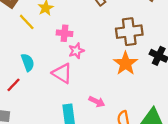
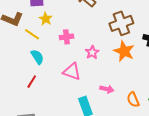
pink star: (76, 51) -> (92, 52), moved
cyan semicircle: (28, 62) -> (37, 57), moved
red line: (14, 85) -> (32, 82), moved

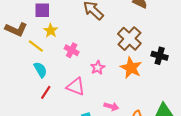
brown cross: (121, 23) -> (129, 39), turned -30
pink cross: (66, 37) -> (72, 50), turned 32
red line: (32, 82) -> (46, 92), moved

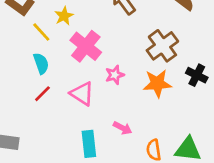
pink cross: (72, 50) -> (86, 46), size x1.6
orange star: (131, 68) -> (157, 83), turned 30

